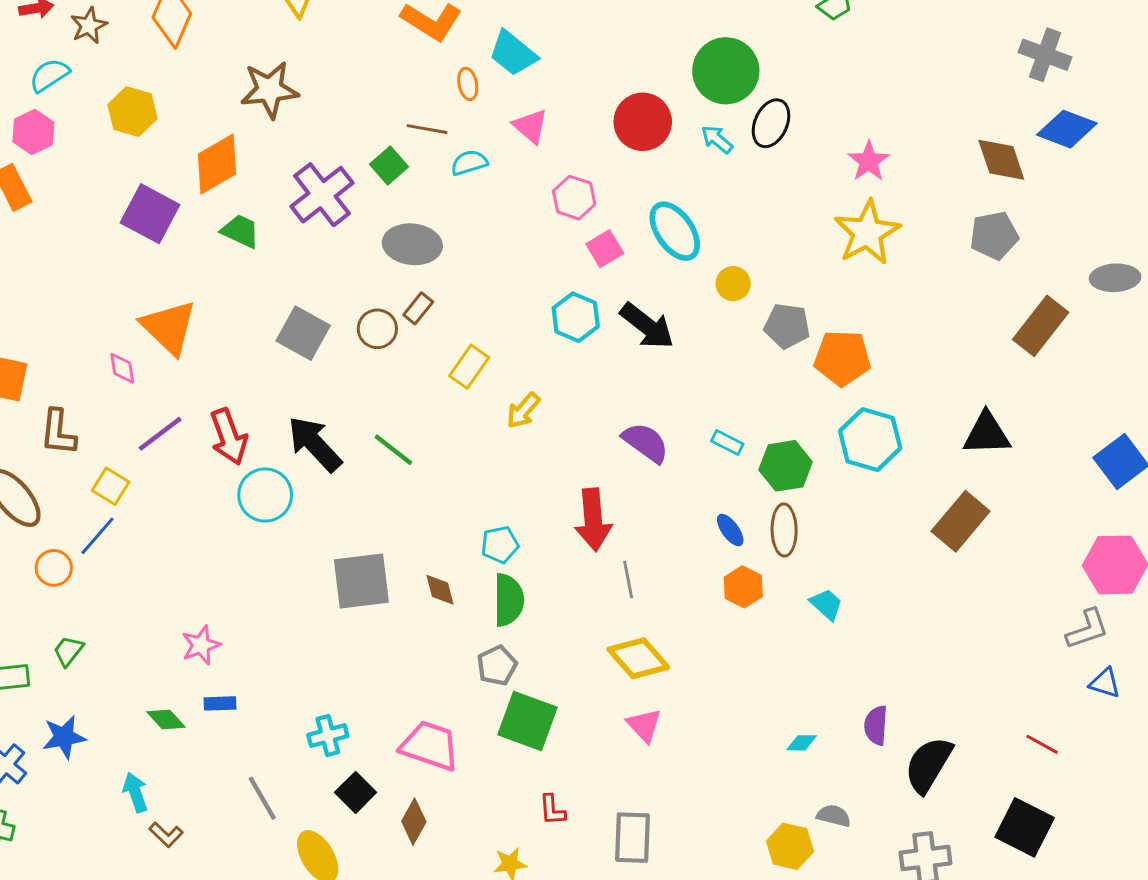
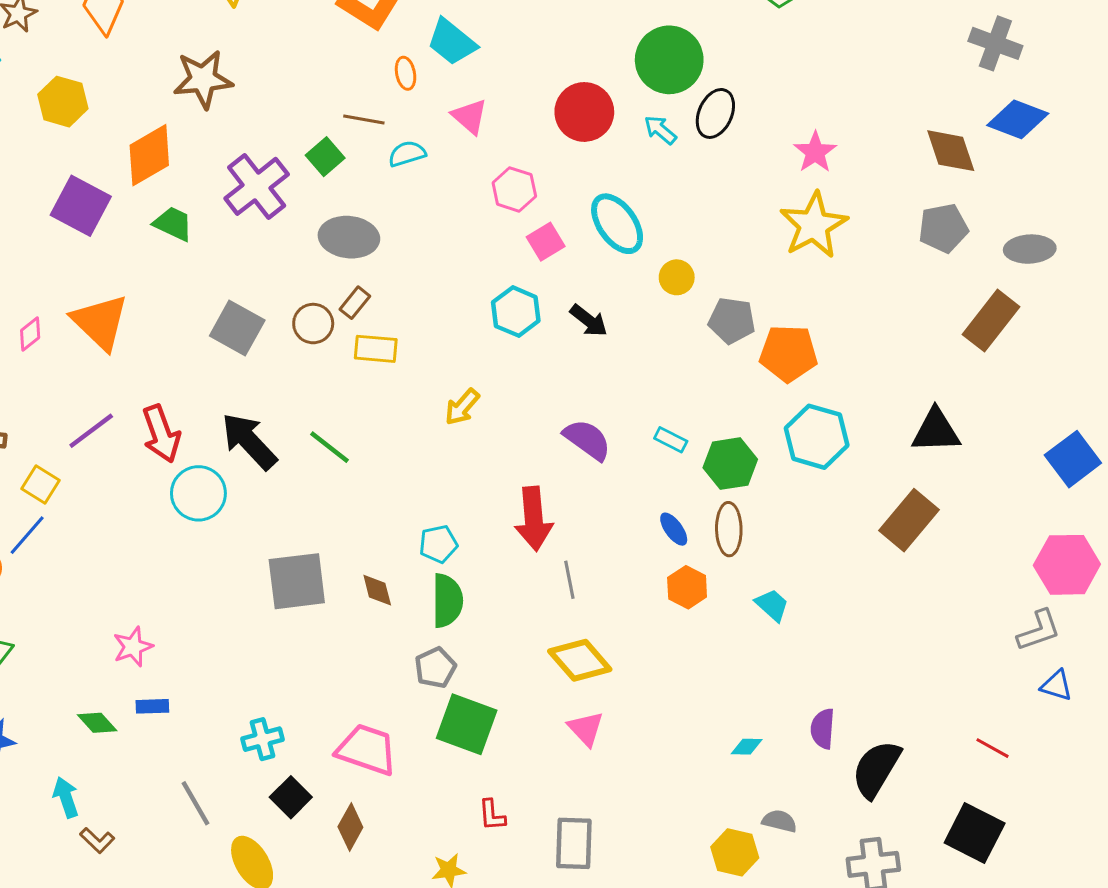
gray ellipse: (1115, 278) -> (1030, 249), moved
black arrow: (647, 326) -> (589, 321), size x0.7
yellow rectangle: (469, 367) -> (376, 349), moved, turned 60
pink diamond: (122, 368) -> (30, 334), moved, turned 60

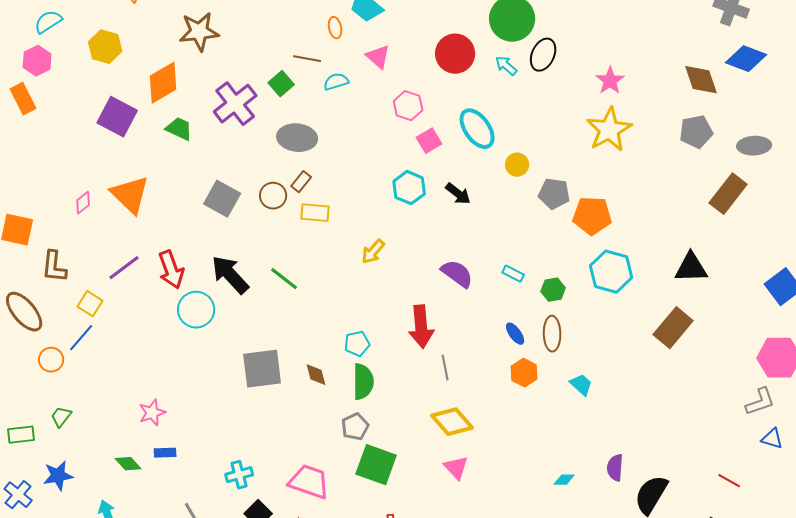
green hexagon: (730, 464) -> (553, 290), size x0.7

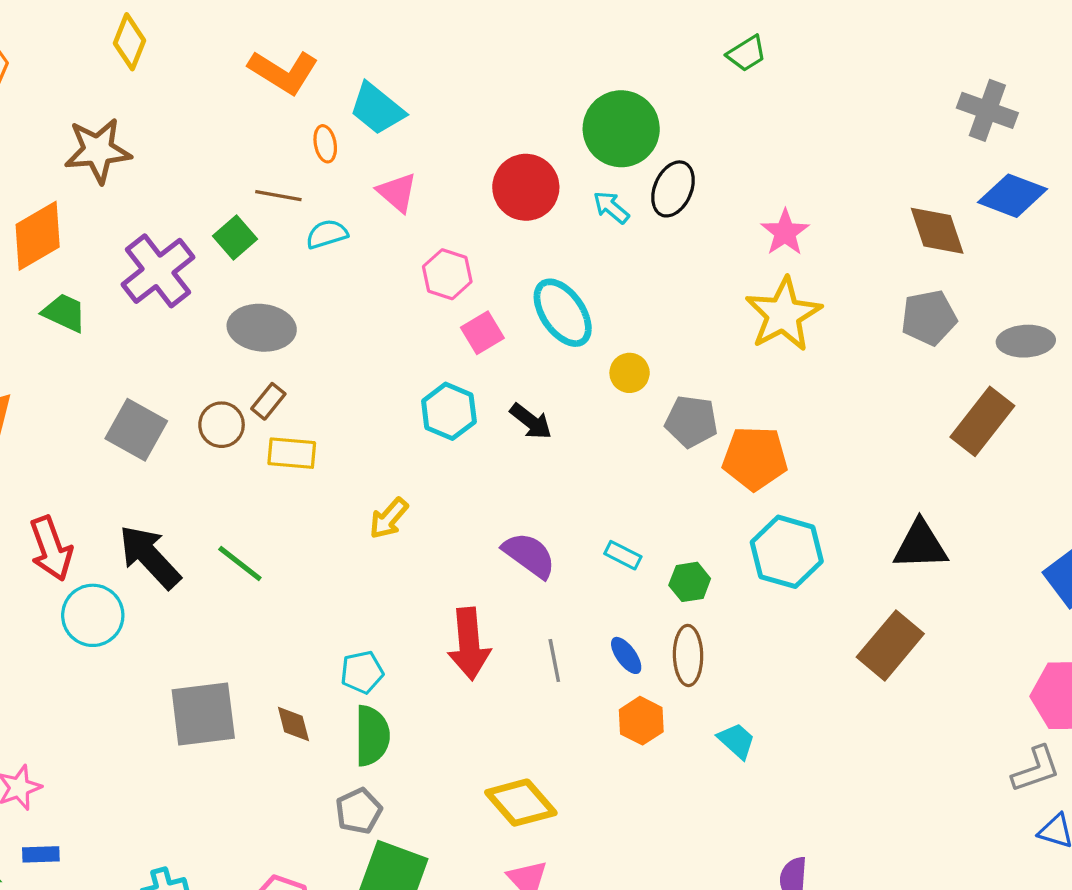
gray line: (445, 368) -> (554, 660), moved

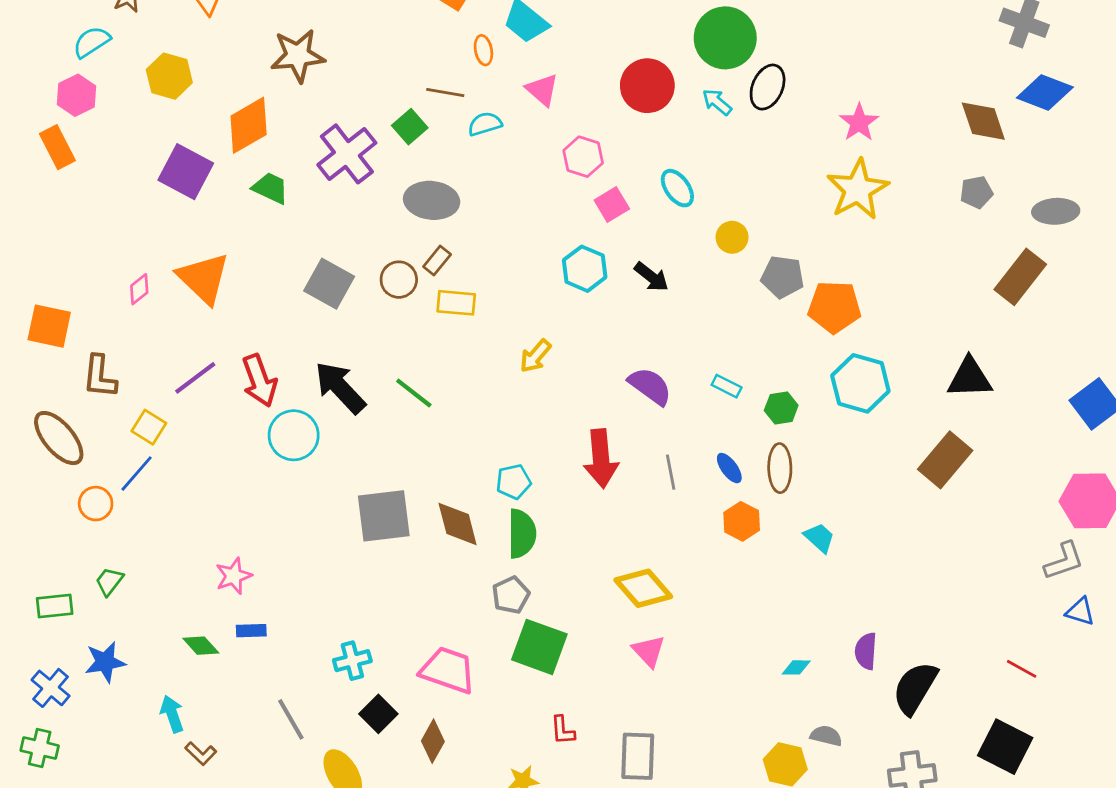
cyan ellipse: (563, 313) -> (677, 188), size x0.7
gray pentagon: (929, 318) -> (976, 192), size x0.7
brown diamond: (293, 724) -> (458, 524), size x1.5

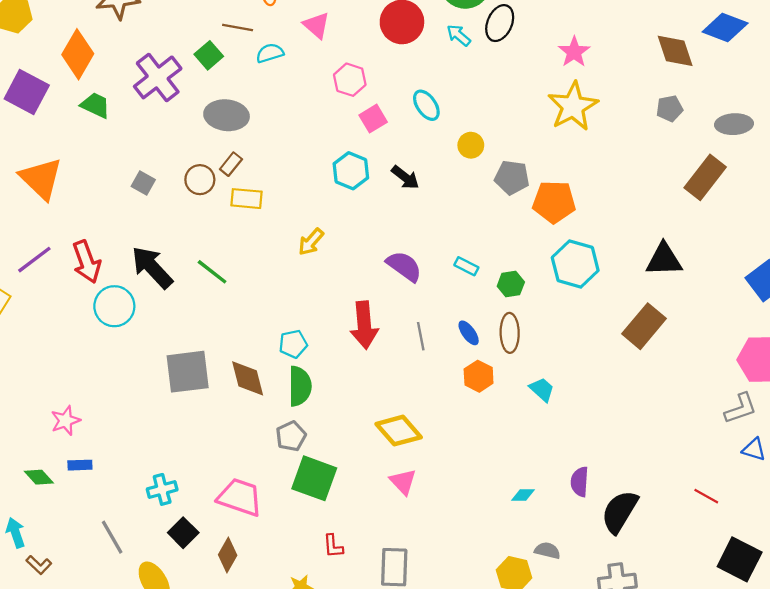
orange diamond: (249, 125) -> (78, 54), turned -30
gray square: (329, 284) -> (143, 183), size x0.6
black square: (1005, 747) -> (740, 559), moved

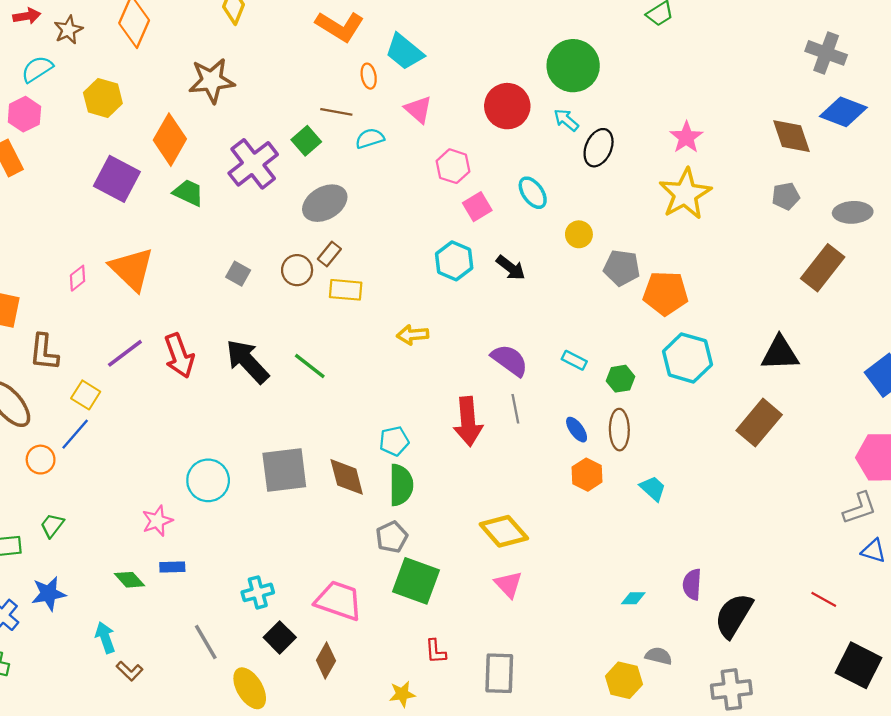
black ellipse: (500, 23) -> (599, 148), moved
gray ellipse: (227, 115) -> (325, 203), turned -36
yellow arrow: (311, 242) -> (413, 335), turned 44
cyan circle: (114, 306) -> (208, 480), moved
gray line: (421, 336) -> (515, 409), moved

